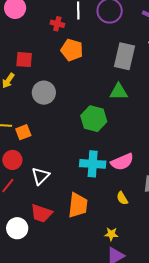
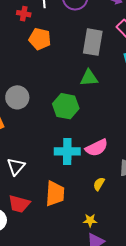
gray circle: (44, 93) -> (17, 97), moved
yellow semicircle: (122, 198) -> (99, 184), turned 64

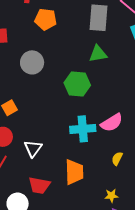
gray circle: (17, 97) -> (32, 62), moved

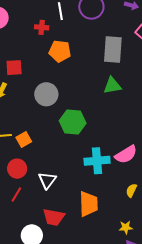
green hexagon: (77, 84) -> (73, 122), moved

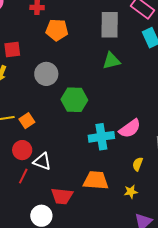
white triangle: (47, 180) -> (42, 162), moved, turned -42
orange trapezoid: (88, 204) -> (96, 180), turned -80
yellow star: (126, 227) -> (131, 192), moved

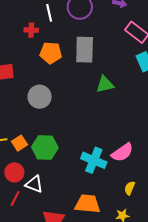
gray rectangle: (110, 25) -> (85, 50), moved
green hexagon: (74, 100) -> (45, 147), moved
cyan cross: (101, 137) -> (94, 160), turned 30

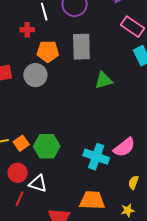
gray circle: (40, 97) -> (35, 75), moved

